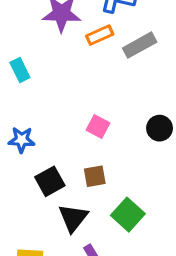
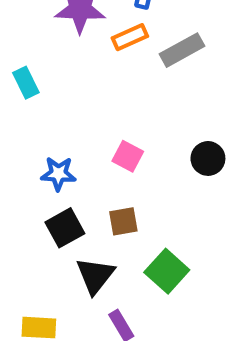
blue star: (22, 140) -> (58, 174), moved

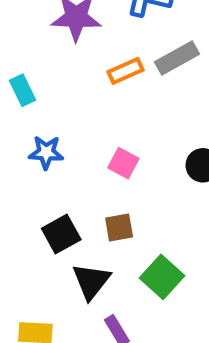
orange rectangle: (130, 37) -> (126, 71), moved
blue star: (58, 174) -> (46, 152), moved

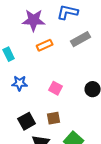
orange rectangle: (126, 71) -> (45, 45), moved

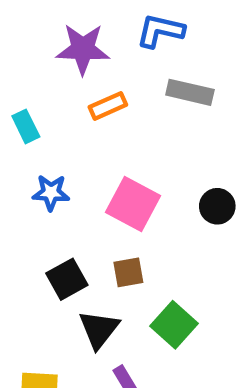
gray rectangle: (81, 39) -> (190, 92), turned 42
pink square: (56, 88) -> (133, 204), size x1.6

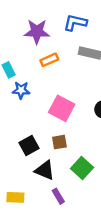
blue star: (51, 193) -> (21, 90), moved
black triangle: (99, 329) -> (45, 170), turned -45

